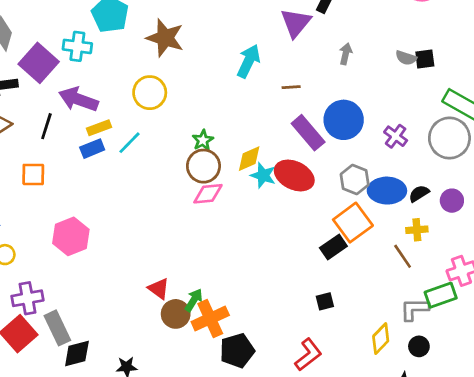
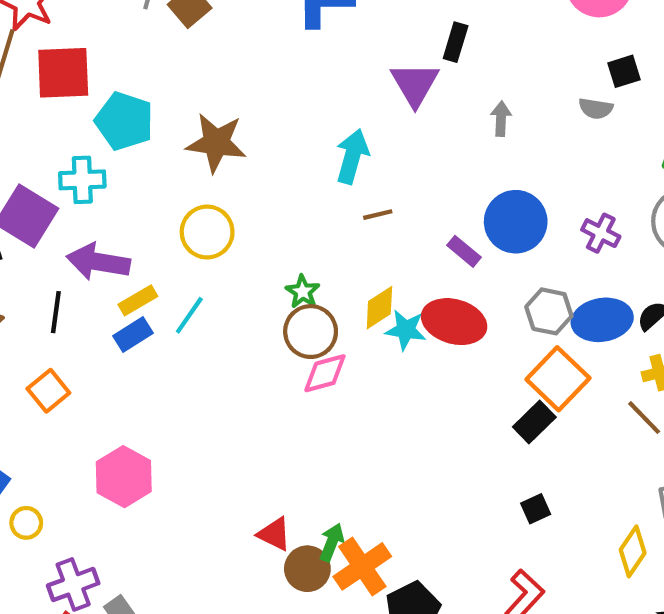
black square: (425, 59) -> (624, 71), moved
brown line: (291, 87) -> (378, 215), moved
purple rectangle: (308, 133) -> (464, 251), size x0.6
orange square: (33, 174) -> (48, 391), turned -30

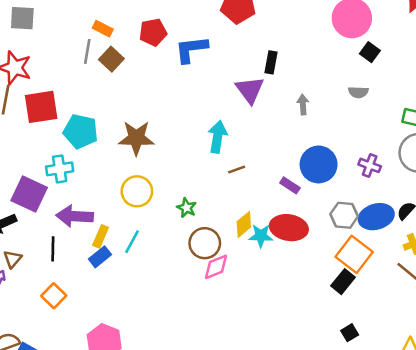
black square: (624, 71) -> (370, 52), moved, turned -30
green star: (303, 292) -> (187, 208), moved
yellow rectangle: (138, 300) -> (101, 236), turned -30

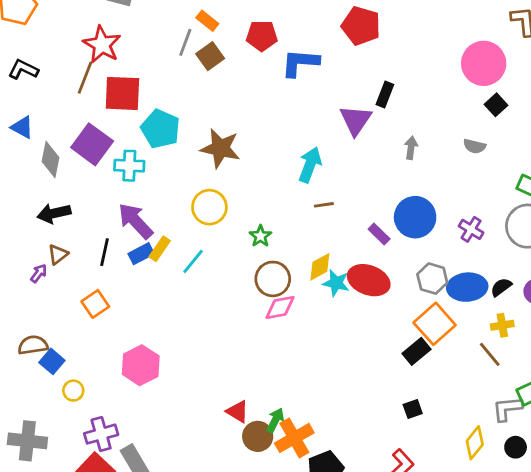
purple square: (29, 194) -> (92, 144), moved
purple arrow: (75, 216) -> (135, 221), turned 33
blue rectangle: (100, 257) -> (141, 254), moved

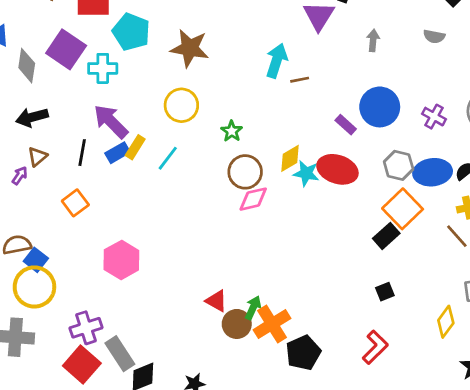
brown line: (324, 205) -> (300, 80), moved
yellow circle: (73, 391) -> (34, 287), moved, size x2.0

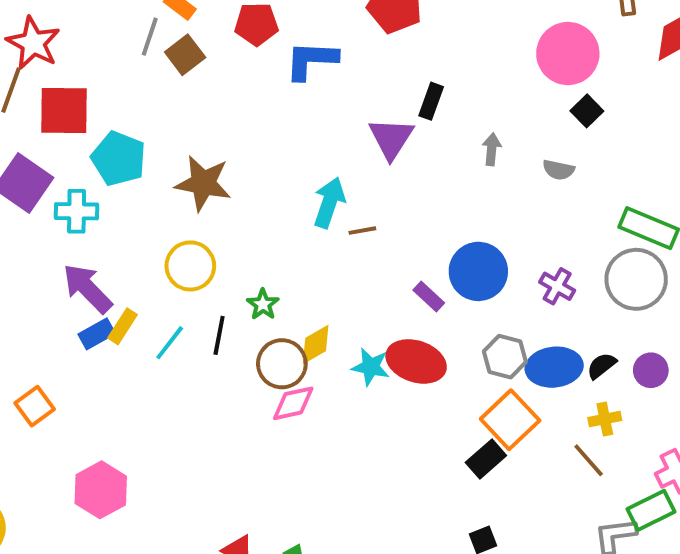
gray arrow: (373, 40) -> (492, 149), moved
black line: (82, 153) -> (219, 335), moved
yellow diamond: (290, 158) -> (316, 344), moved

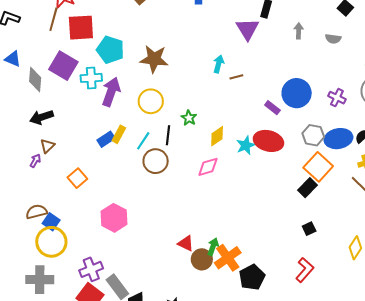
cyan arrow: (329, 203) -> (219, 64), size x0.7
purple arrow: (87, 288) -> (111, 92), moved, turned 68
brown circle: (282, 364) -> (156, 161), moved
cyan star: (371, 367) -> (246, 145), turned -30

